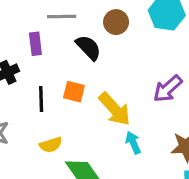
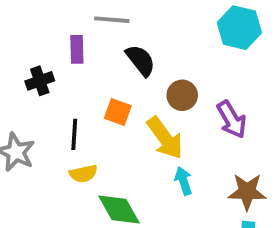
brown circle: (116, 22) -> (182, 95), moved
purple arrow: (168, 89) -> (232, 120), turned -84
black line: (41, 99) -> (74, 134), moved

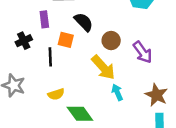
orange square: (118, 112) -> (66, 40), moved
black line: (74, 134) -> (50, 57), moved
brown star: (247, 192) -> (156, 95), turned 30

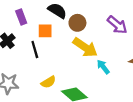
brown circle: (111, 41) -> (77, 23), moved

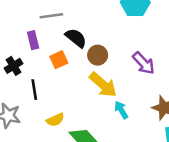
orange square: (45, 31) -> (59, 60), turned -32
black line: (35, 50) -> (34, 90), moved

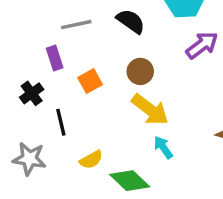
black semicircle: (76, 38) -> (131, 21), moved
purple arrow: (144, 63) -> (202, 45), moved, turned -80
cyan arrow: (121, 110) -> (163, 147), moved

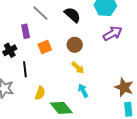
gray line: (76, 25) -> (40, 13), turned 48
yellow arrow: (150, 110) -> (78, 68), size x0.6
yellow semicircle: (91, 160) -> (40, 93), turned -48

